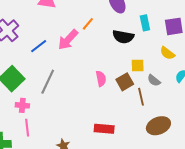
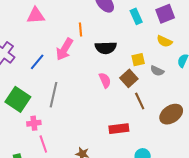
orange line: (88, 24) -> (80, 30), turned -32
black semicircle: (123, 37) -> (106, 48), moved
brown line: (141, 97) -> (140, 101), moved

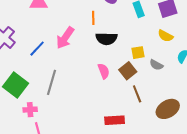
orange line: (80, 30) -> (93, 18), moved

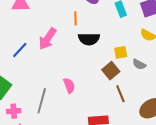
pink semicircle: (104, 71) -> (69, 86), moved
gray line: (52, 82) -> (42, 101), moved

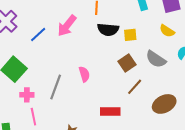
yellow square: (121, 52) -> (130, 35), moved
gray semicircle: (139, 64) -> (156, 59), size x1.5
brown line: (120, 94) -> (135, 87), turned 60

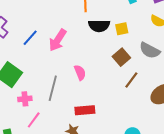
pink arrow: (67, 26) -> (58, 40), moved
red rectangle: (110, 111) -> (85, 110), moved
pink line: (33, 117) -> (34, 120), turned 54

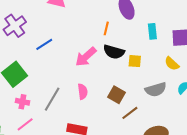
pink arrow: (58, 40) -> (86, 57), moved
gray semicircle: (150, 50) -> (156, 90), turned -60
brown square: (121, 57) -> (117, 95), moved, turned -36

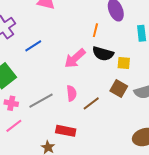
brown square: (117, 95) -> (119, 88), moved
gray line: (52, 99) -> (41, 101), turned 30
brown line: (130, 113) -> (91, 103), moved

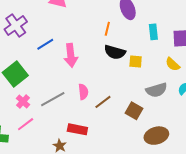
pink arrow: (75, 58) -> (71, 55), moved, turned -55
brown square: (119, 88) -> (134, 111), moved
pink cross: (11, 103) -> (23, 102), turned 32

